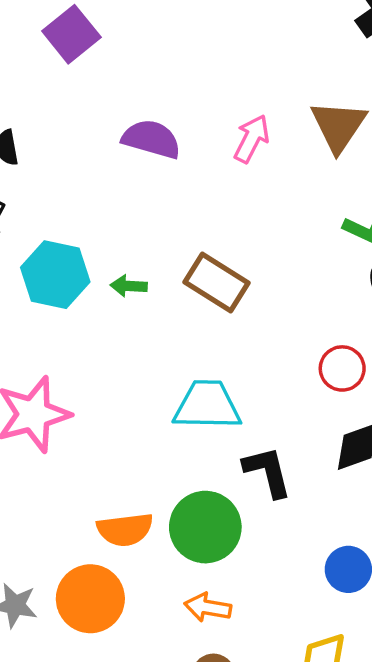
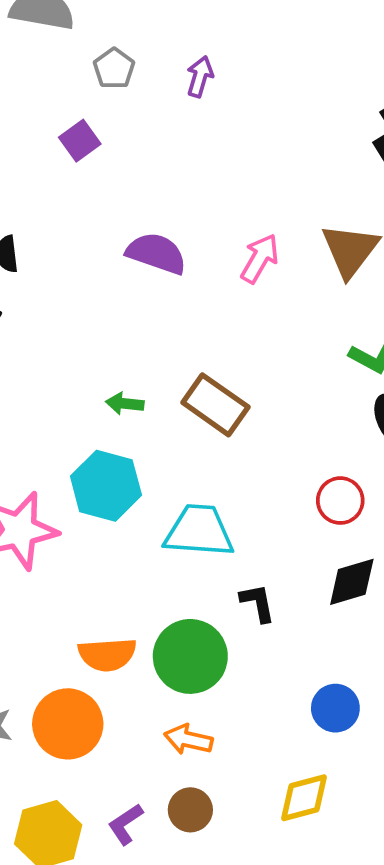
purple square: (71, 34) -> (80, 141), size x0.7
cyan hexagon: (55, 275) -> (106, 486), moved
black L-shape: (268, 472) -> (258, 603), size x0.7

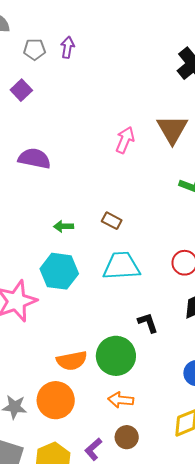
gray pentagon: (114, 68) -> (34, 49), turned -30
purple arrow: (200, 77) -> (68, 47), moved
purple semicircle: (156, 253) -> (34, 158), moved
brown rectangle: (215, 405) -> (112, 221), size x0.6
cyan trapezoid: (199, 531) -> (121, 266), moved

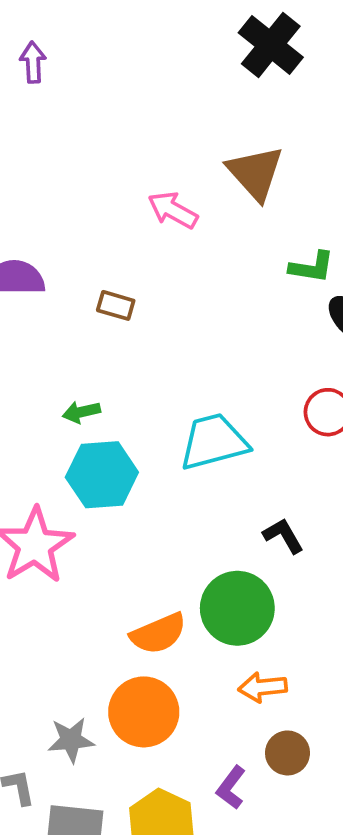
pink arrow: (125, 140) -> (173, 210), turned -72
brown rectangle: (112, 221) -> (116, 305), moved
green arrow: (64, 226) -> (81, 412), moved

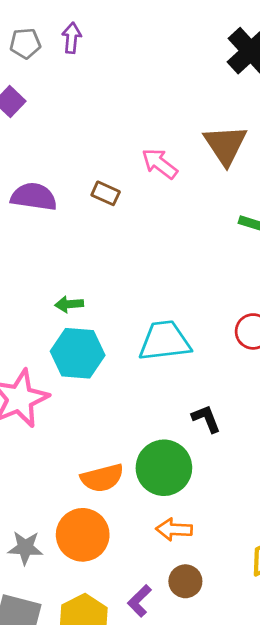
brown rectangle: (116, 305) -> (106, 193), moved

